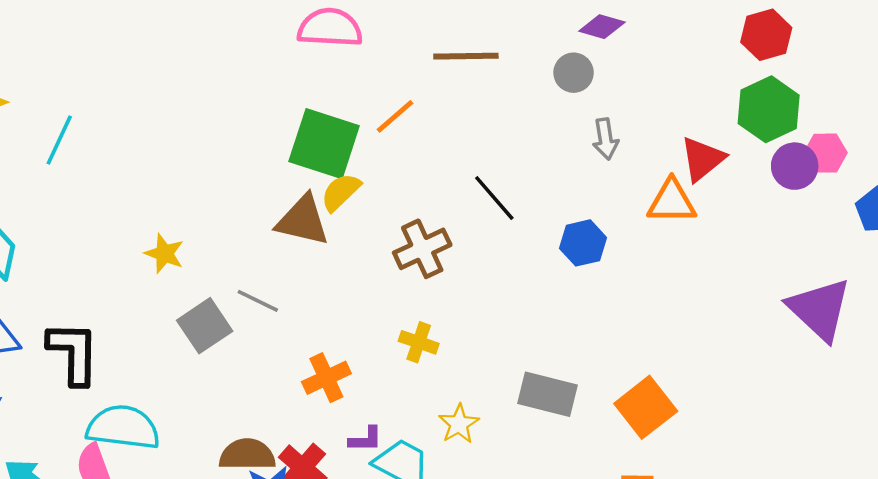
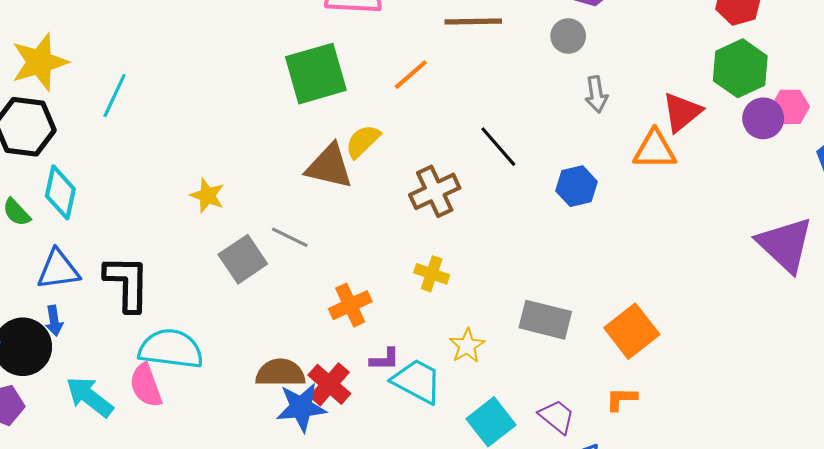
green square: (324, 144) -> (316, 74), moved, turned -34

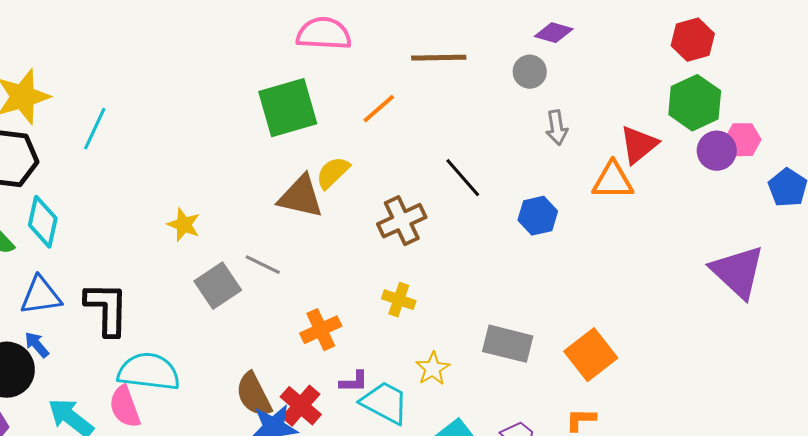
blue arrow: (54, 321) -> (37, 345), turned 148
brown semicircle: (280, 373) -> (254, 395), turned -117

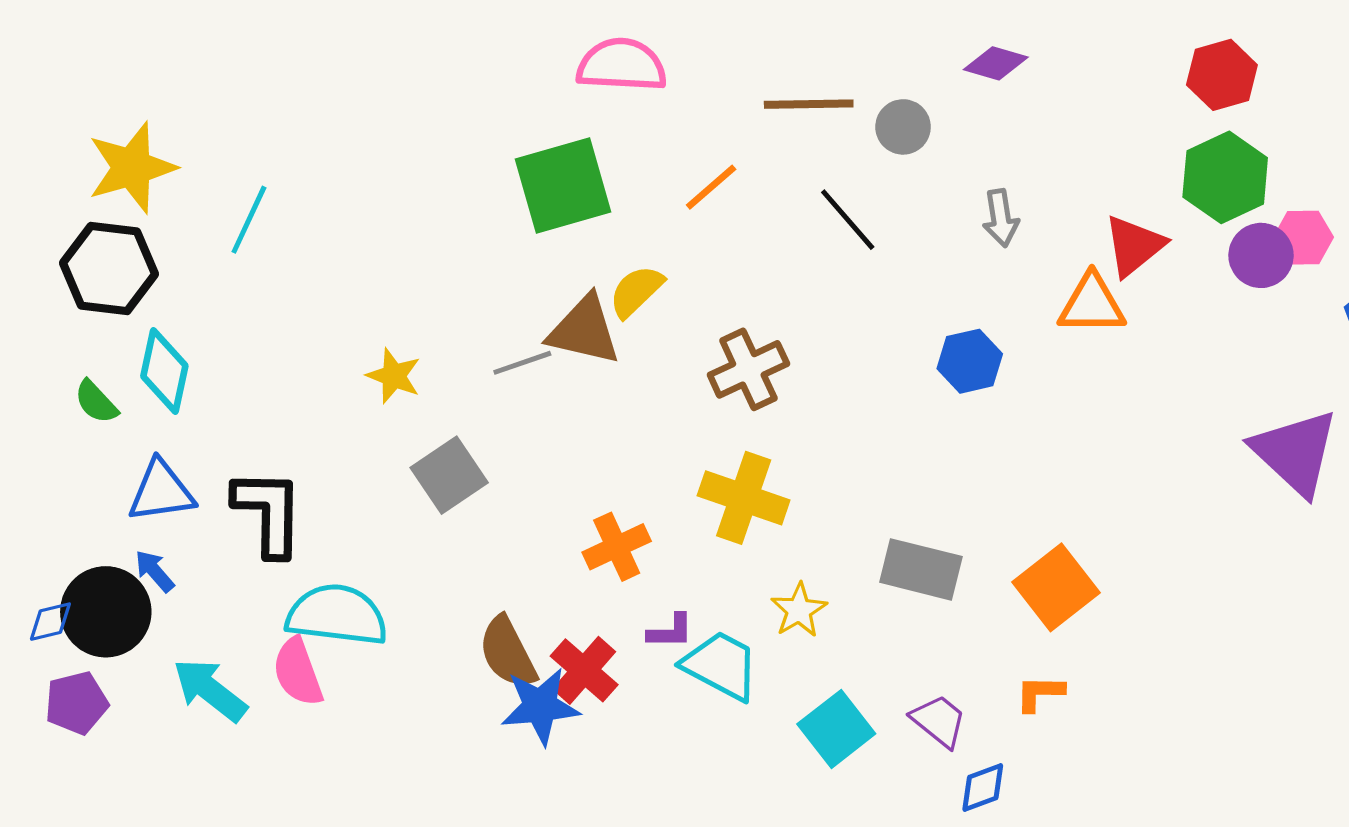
gray circle: (530, 72) -> (903, 127), moved
black line: (463, 178) -> (848, 220), moved
gray line: (263, 265) -> (522, 363), moved, turned -45
yellow cross: (399, 300) -> (744, 498), size x1.6

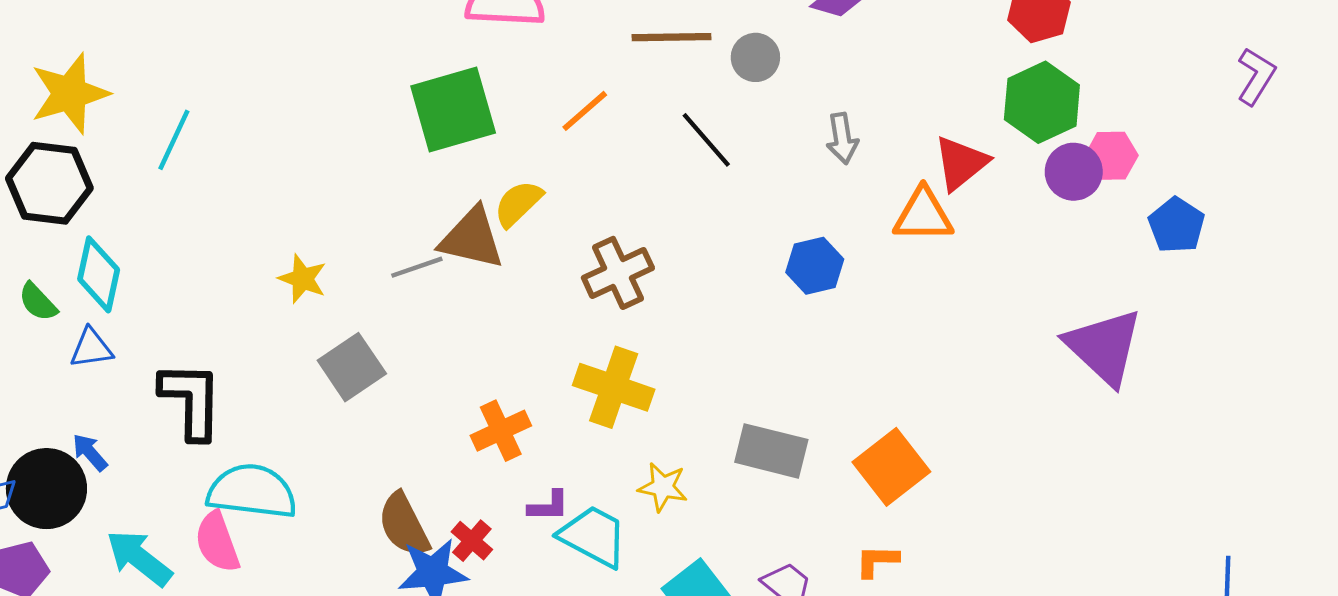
blue triangle: (161, 491) -> (91, 348), moved, size x0.7
yellow star: (799, 610) -> (663, 487), turned -30
red cross: (584, 670) -> (472, 541), size x0.7

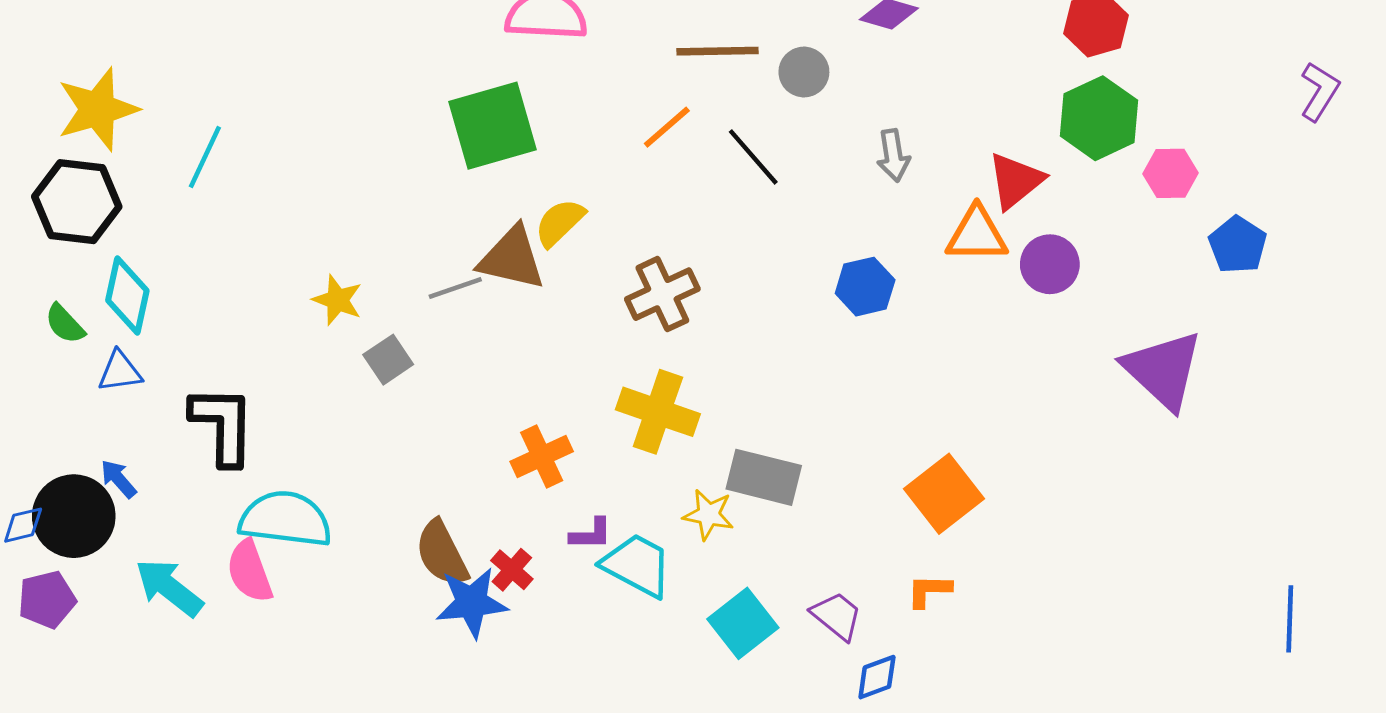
orange line: (585, 111) -> (667, 127), moved
purple circle: (1074, 172) -> (1050, 264), moved
gray square: (352, 367) -> (388, 360), moved, size x0.7
gray rectangle: (771, 451) -> (764, 477), moved

